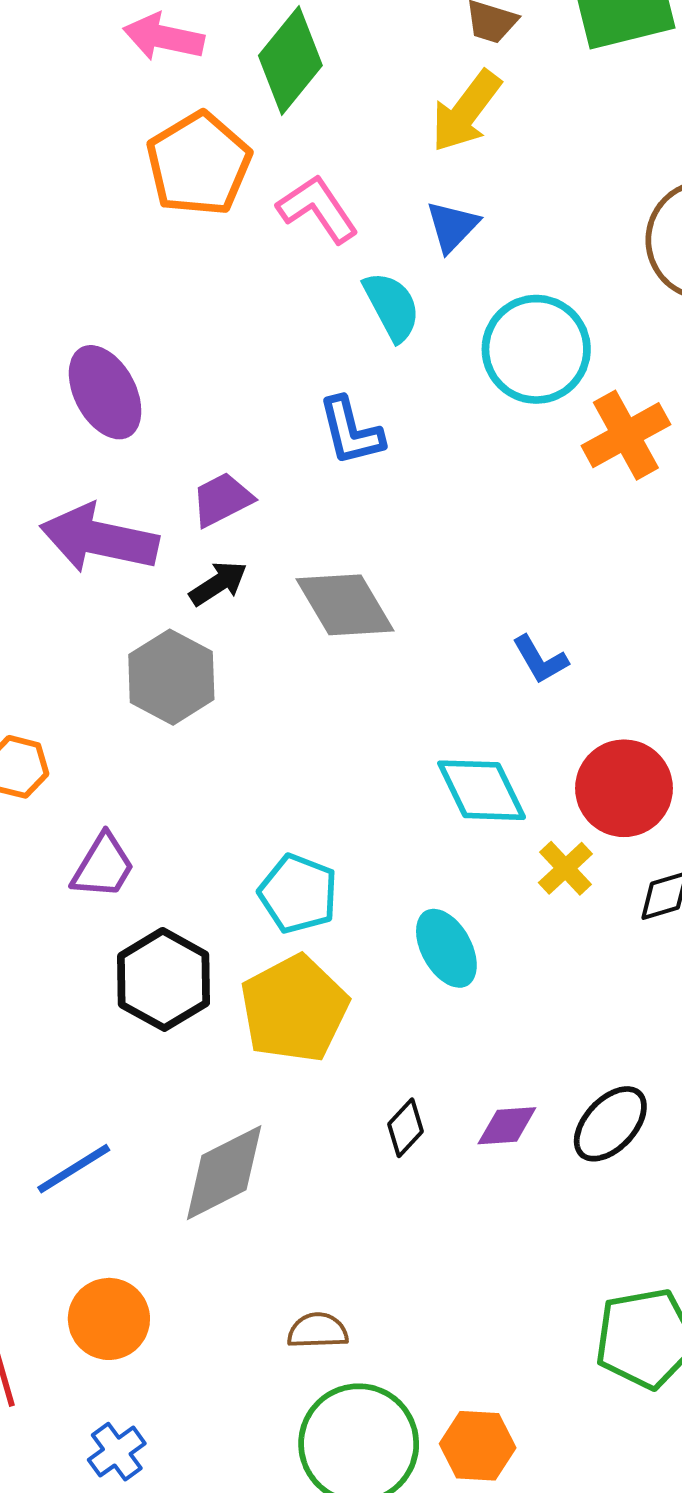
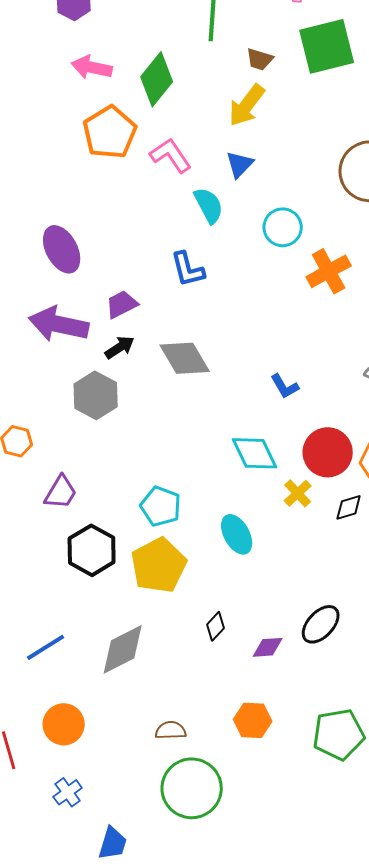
cyan circle: (536, 349) -> (283, 227), size x0.7
purple diamond: (507, 1126) -> (268, 647), moved
orange hexagon: (478, 1446) -> (253, 720), moved

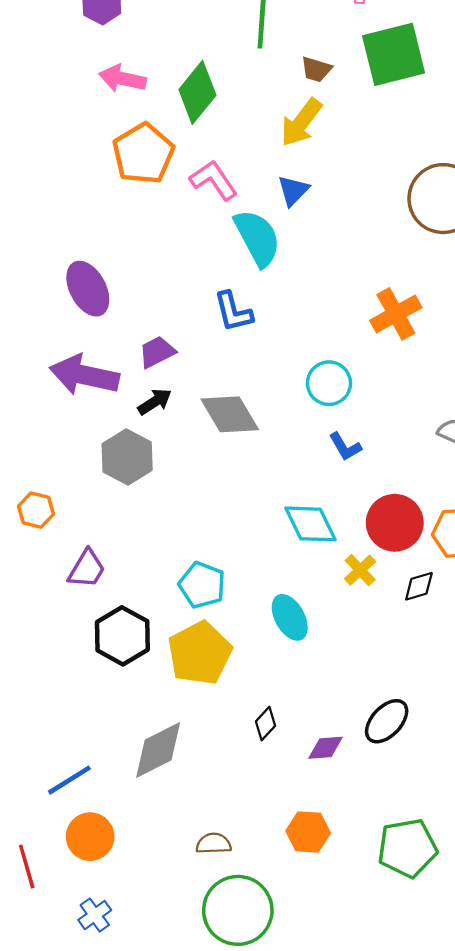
cyan semicircle: (209, 205) -> (257, 238), size x1.4
cyan circle: (283, 227) -> (329, 383), moved
blue line: (46, 647) -> (69, 780), moved

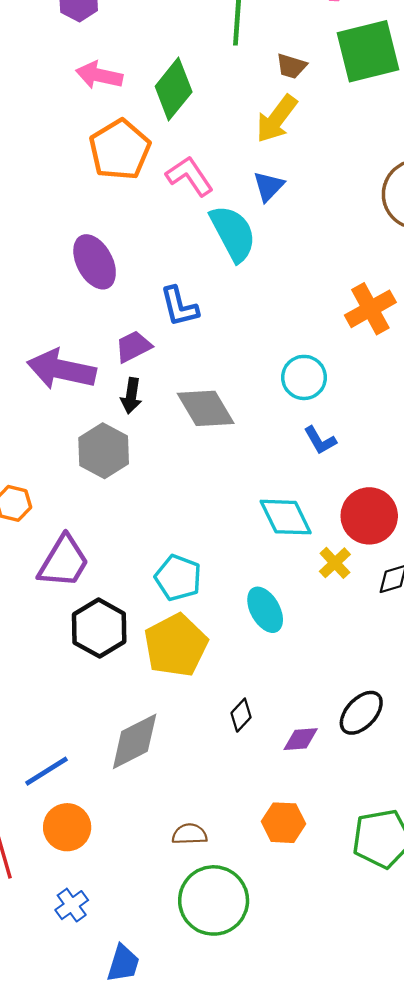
purple ellipse: (88, 289) -> (95, 262), moved
blue L-shape: (233, 312) -> (179, 306), moved
black arrow: (155, 402) -> (131, 396), turned 132
purple trapezoid: (87, 569) -> (64, 562), size x1.4

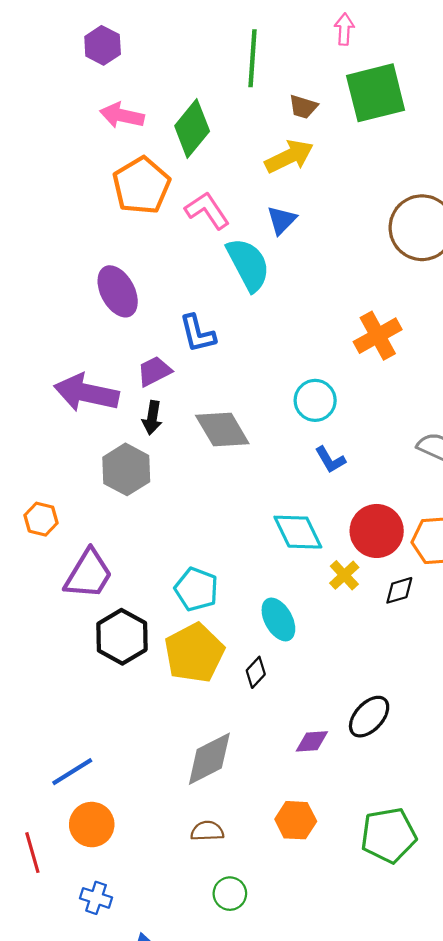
yellow arrow: (277, 119) -> (289, 156), turned -153
black diamond: (241, 715) -> (256, 672), moved
gray diamond: (135, 741) -> (209, 759), moved
green circle: (214, 900) -> (230, 894), size x0.5
blue cross: (72, 905) -> (96, 898), turned -36

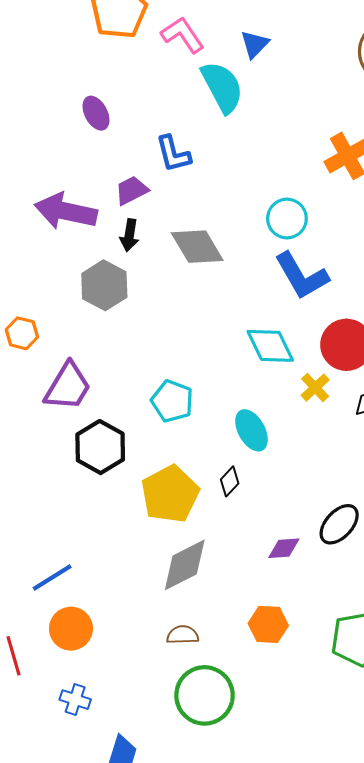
purple ellipse: (118, 291) -> (96, 113), size x0.7
blue L-shape: (330, 460) -> (302, 276), size x1.8
yellow pentagon: (194, 653) -> (170, 494), moved
green circle: (230, 894) -> (205, 695), size x1.8

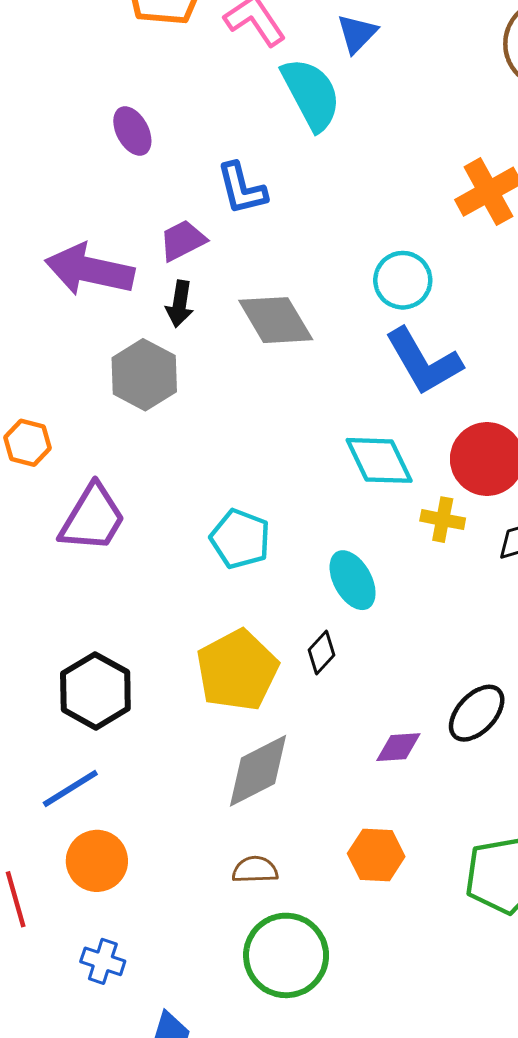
yellow cross: (315, 388) -> (443, 520), turned -36
black hexagon: (100, 447) -> (95, 691), moved

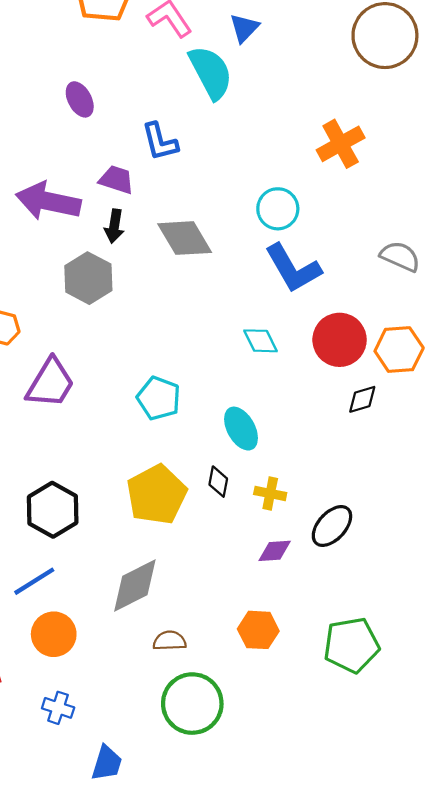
purple trapezoid: (183, 240) -> (117, 180), turned 45
cyan diamond: (379, 460) -> (260, 341), size x0.7
yellow cross: (443, 520) -> (270, 494), moved
black diamond: (321, 653) -> (218, 482), turned -32
gray diamond: (258, 771) -> (135, 586), moved

